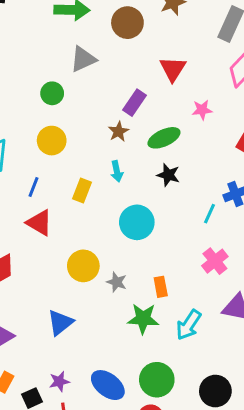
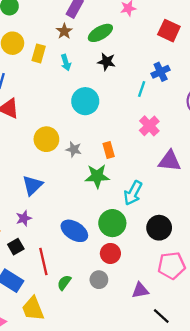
yellow rectangle: (82, 191) -> (39, 53), moved
cyan arrow: (189, 325) -> (133, 193), moved
purple star: (59, 382) -> (24, 218), moved

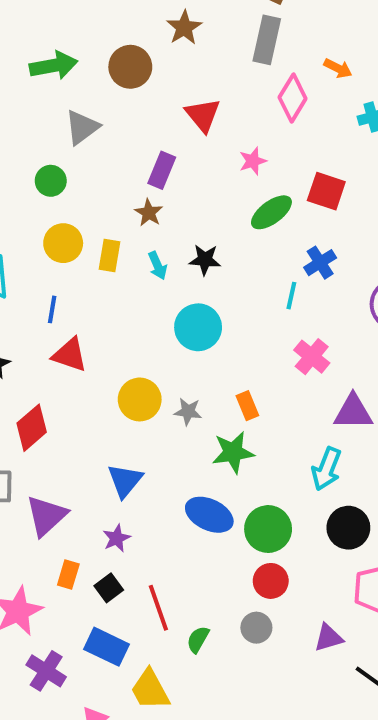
green ellipse: (100, 33) -> (271, 212), moved
black star: (107, 62) -> (205, 260), moved
cyan arrow: (133, 193) -> (326, 469), moved
blue ellipse: (74, 231) -> (209, 515), moved

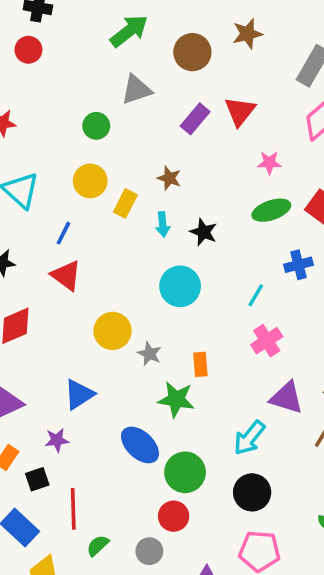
green arrow: (54, 66) -> (129, 31), turned -45
purple rectangle: (162, 170) -> (195, 119), moved
brown star: (149, 213) -> (169, 178), turned -30
cyan line: (291, 296) -> (256, 295), moved

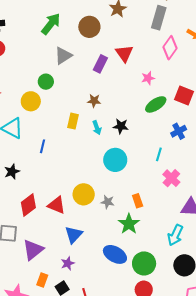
yellow circle: (90, 181) -> (31, 101), moved
red triangle: (66, 275) -> (57, 205), moved
green star: (176, 399) -> (129, 224), turned -30

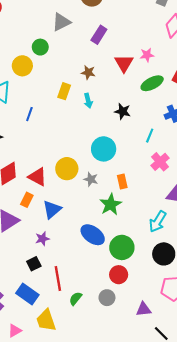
red triangle: (124, 53) -> (124, 63), moved
black star: (121, 126) -> (123, 111), moved
cyan circle: (115, 160) -> (104, 149), moved
orange rectangle: (42, 280) -> (27, 200), moved

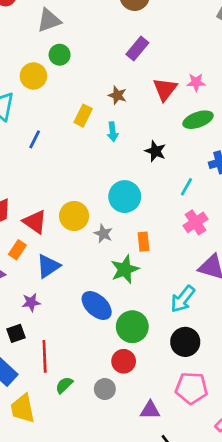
gray triangle: (61, 22) -> (49, 20), moved

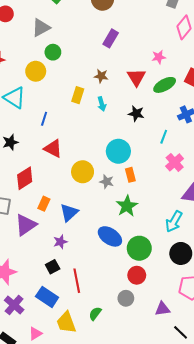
red triangle: (165, 89) -> (136, 77), moved
red triangle: (35, 222) -> (53, 149), moved
orange rectangle: (143, 242) -> (130, 175), moved
green semicircle: (64, 385) -> (95, 313), moved

